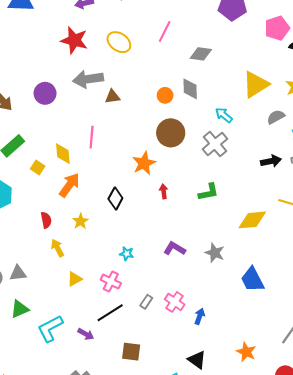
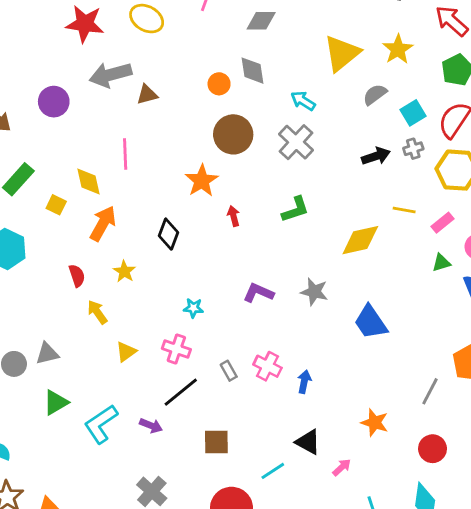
gray rectangle: (146, 302) -> (229, 371), turned -56

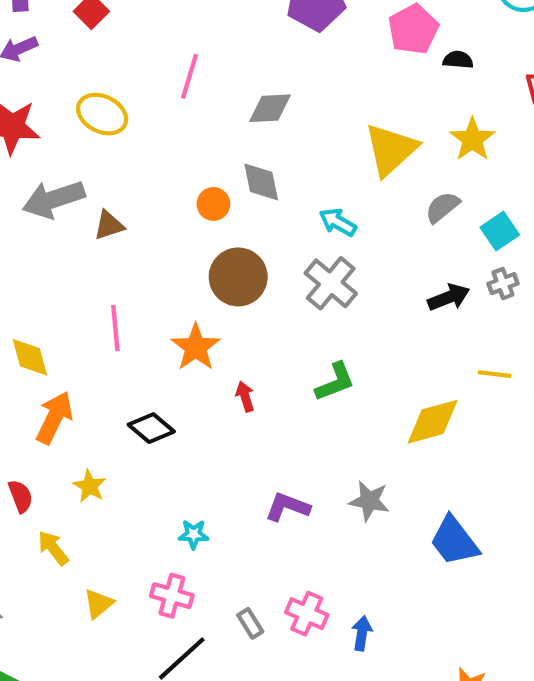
pink line: (125, 154) -> (115, 328), moved
black diamond: (168, 234) -> (151, 428), turned -68

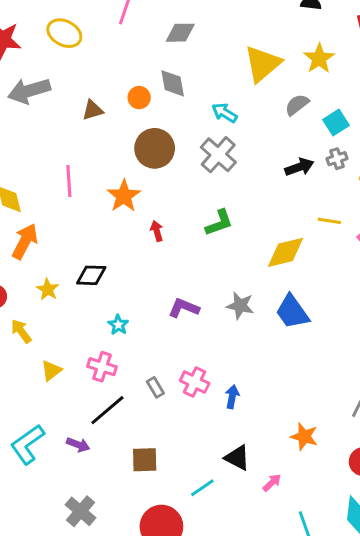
brown triangle: (109, 225) -> (93, 110), moved
black diamond: (151, 428) -> (91, 275), moved, turned -40
cyan star: (194, 534) -> (118, 325), turned 30
blue trapezoid: (454, 541) -> (292, 312), moved

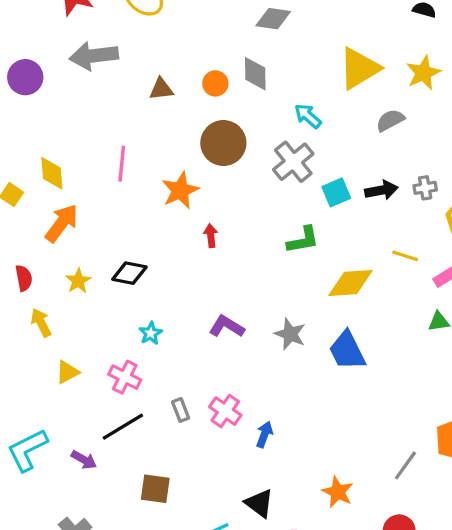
cyan square: (336, 122) -> (336, 192), moved
green L-shape: (219, 223) -> (303, 240), moved

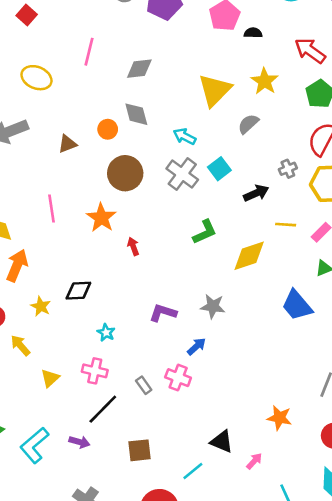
black arrow: (381, 190) -> (256, 193), moved
cyan square: (336, 192) -> (219, 169), moved
blue trapezoid: (347, 351) -> (297, 305), moved
blue arrow: (264, 434) -> (196, 346), moved, turned 42

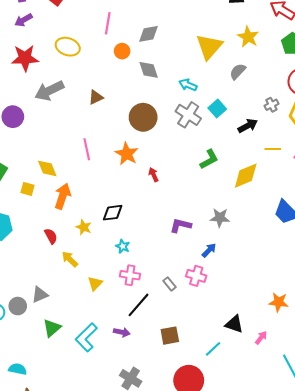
orange circle: (108, 129) -> (122, 51), moved
cyan star: (106, 333) -> (123, 246), moved

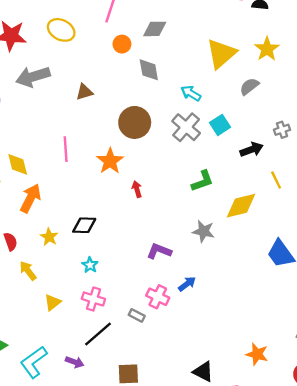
yellow line: (273, 149) -> (276, 180), turned 56
gray star: (220, 218) -> (203, 231), moved
pink cross: (196, 276) -> (158, 297), moved
gray rectangle: (169, 284) -> (137, 315), turned -32

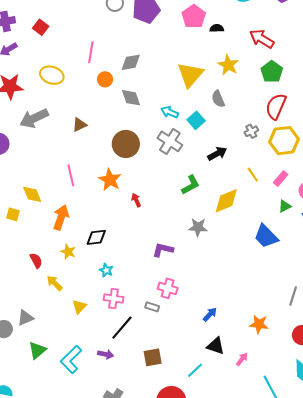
gray semicircle: (249, 86) -> (218, 99), turned -66
cyan square: (220, 125) -> (196, 120), moved
black arrow: (252, 150) -> (217, 154), moved
orange arrow: (30, 198) -> (61, 217), moved
blue arrow: (187, 284) -> (210, 314), moved

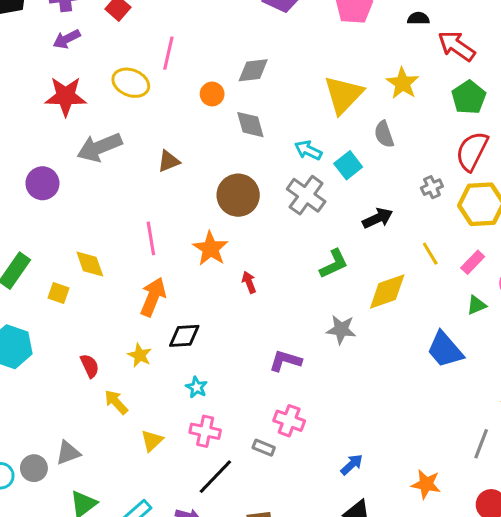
black semicircle: (217, 28) -> (418, 18), moved
pink line: (91, 52) -> (168, 53), moved
orange arrow: (61, 217) -> (153, 297), moved

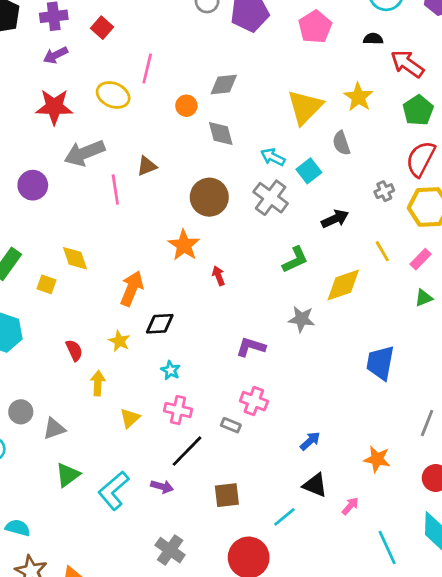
pink line: (151, 238) -> (115, 190), moved
blue trapezoid: (445, 350) -> (380, 363), moved, turned 51
yellow arrow: (116, 402) -> (98, 383), turned 45
gray circle: (34, 468) -> (21, 412), moved

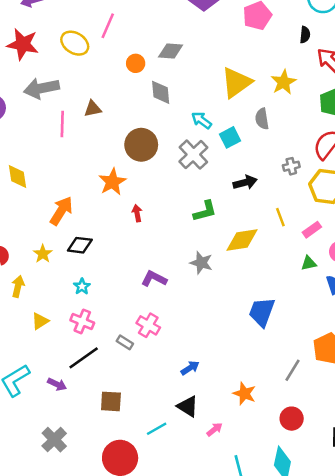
black semicircle: (373, 39) -> (305, 35), turned 84

